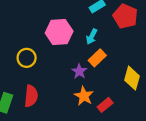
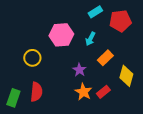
red pentagon: (125, 16) -> (120, 21), turned -30
orange rectangle: (97, 58) -> (105, 58), moved
red rectangle: (105, 105) -> (103, 92), moved

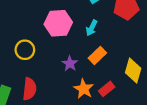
orange rectangle: (105, 58) -> (97, 56), moved
purple star: (79, 70) -> (70, 64), moved

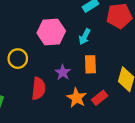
orange rectangle: (97, 56) -> (90, 64), turned -48
red semicircle: (29, 89) -> (39, 89), moved

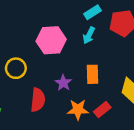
cyan arrow: (85, 37) -> (89, 35), moved
orange star: (77, 98) -> (78, 110), turned -30

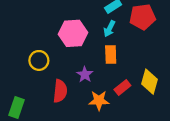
orange rectangle: (92, 74) -> (111, 55), moved
red rectangle: (102, 110) -> (122, 88), moved

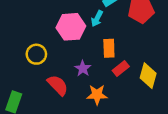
cyan arrow: (110, 29) -> (97, 19), moved
red rectangle: (122, 88) -> (121, 68), moved
red semicircle: (60, 91) -> (58, 85), turned -50

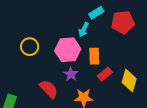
pink hexagon: (71, 27) -> (68, 50), moved
yellow circle: (36, 54) -> (30, 47), moved

